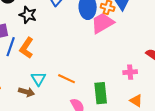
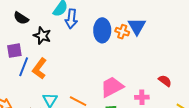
pink trapezoid: (102, 23) -> (112, 87), moved

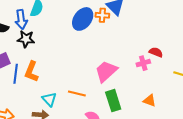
blue arrow: (71, 19) -> (21, 19), moved
blue ellipse: (102, 30) -> (83, 19), turned 50
pink cross: (142, 97) -> (143, 63), moved

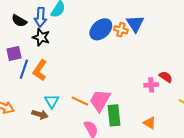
pink trapezoid: (106, 71) -> (100, 100), moved, turned -30

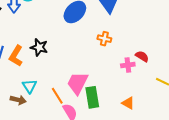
orange cross: (121, 30) -> (104, 39), moved
black star: (41, 37) -> (39, 47), moved
orange line: (80, 101) -> (57, 96), moved, turned 36

